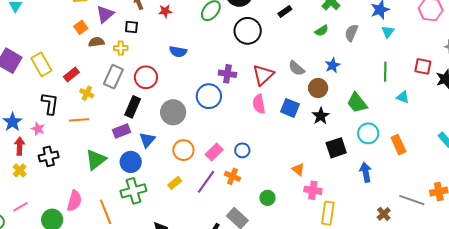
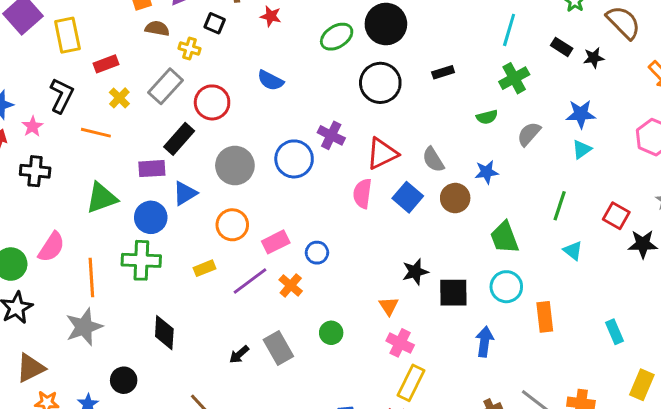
blue square: (290, 108) -> (408, 197), moved
black star: (321, 116) -> (415, 272), moved

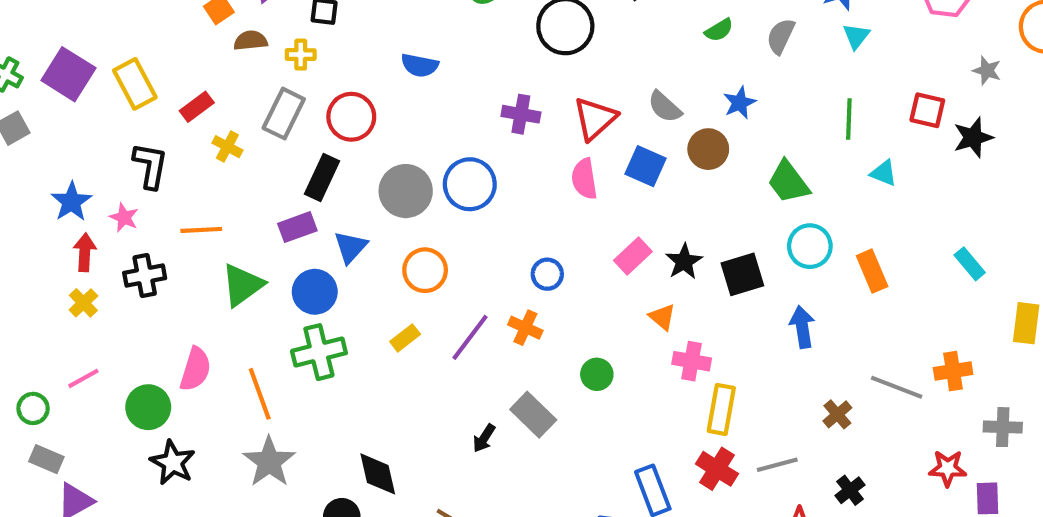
orange line: (96, 133) -> (201, 230), moved
blue circle: (294, 159) -> (470, 184), moved
pink rectangle: (276, 242) -> (633, 256), moved
black diamond: (164, 333) -> (378, 474), moved

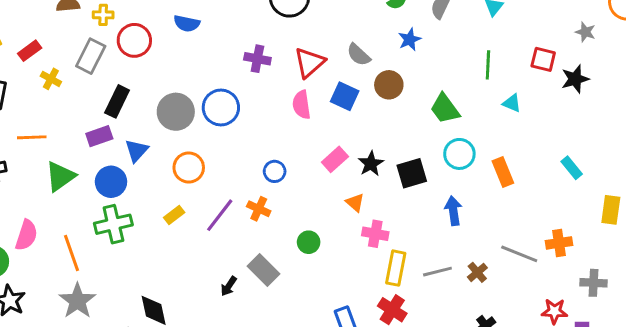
blue star: (740, 103) -> (410, 39), moved
red circle: (351, 117) -> (134, 40), moved
gray line: (777, 465) -> (437, 272), moved

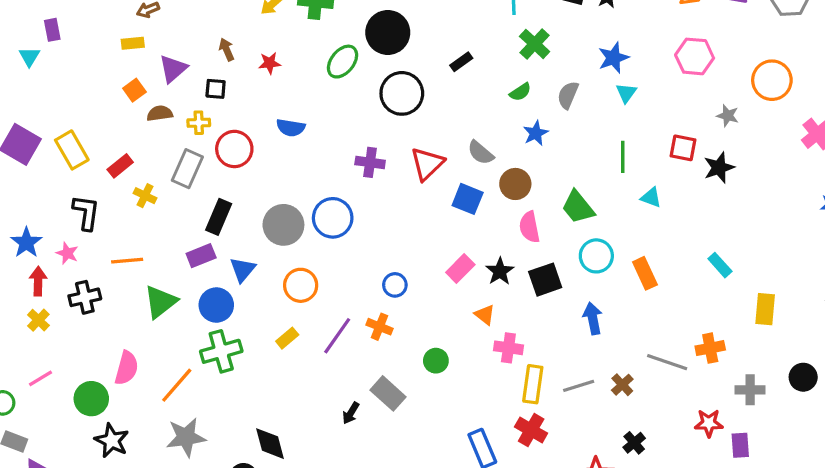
pink semicircle: (302, 105) -> (529, 227), moved
orange line: (71, 253) -> (177, 385), turned 63
gray star: (77, 301) -> (186, 437), turned 30

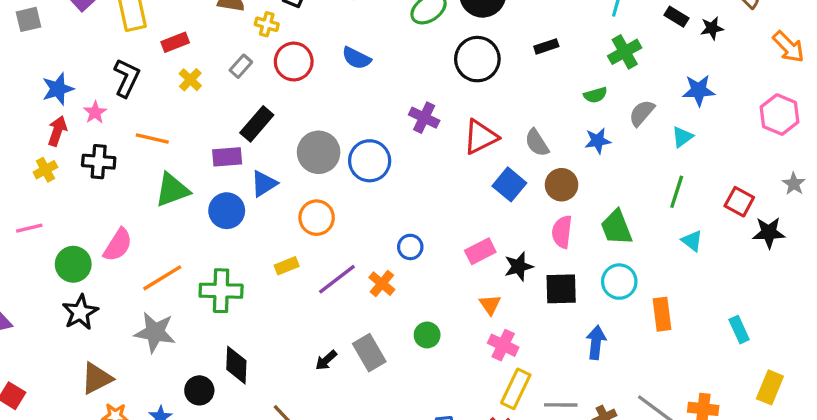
cyan triangle: (626, 93) -> (682, 137), moved
gray rectangle: (187, 169) -> (241, 66), size x0.6
green cross: (221, 351) -> (221, 291), moved

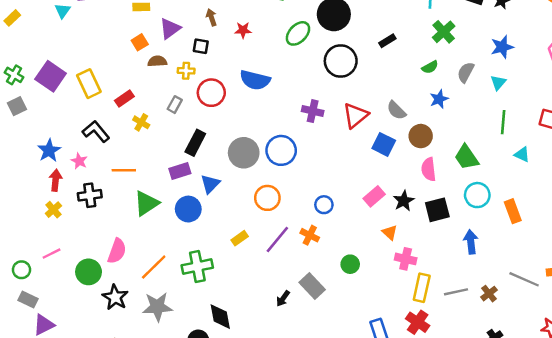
blue semicircle: (356, 58) -> (255, 80), size x1.4
black L-shape: (127, 78) -> (96, 132), turned -52
orange circle: (317, 218) -> (267, 198), moved
black star: (80, 312) -> (115, 297), moved

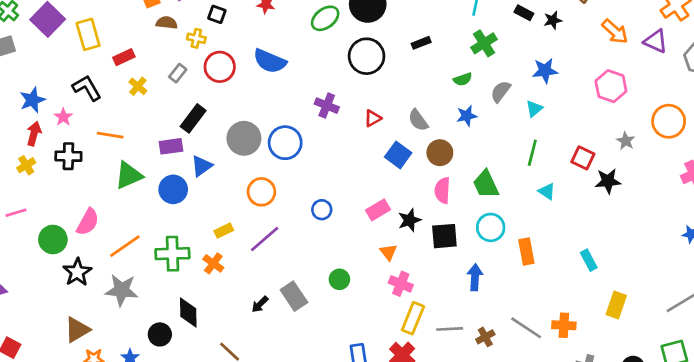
red triangle: (356, 115) -> (373, 118), size x0.6
orange cross: (310, 235) -> (213, 263), moved

